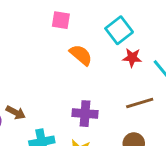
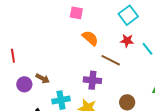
cyan square: (119, 30) -> (128, 15), moved
brown line: (140, 103) -> (111, 60), moved, turned 42

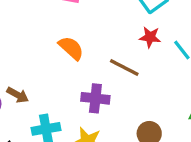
orange semicircle: (90, 38) -> (71, 48), moved

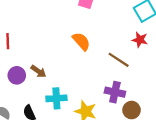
purple cross: (95, 98) -> (115, 92), moved

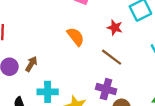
red star: (140, 40) -> (115, 27), moved
brown arrow: (38, 71) -> (31, 64), turned -98

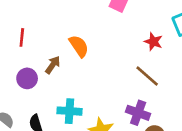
orange semicircle: (76, 37) -> (79, 46), moved
brown arrow: (31, 64) -> (53, 65), moved

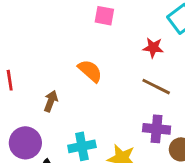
orange semicircle: (79, 46) -> (90, 71), moved
purple circle: (27, 78) -> (25, 143), moved, size x1.4

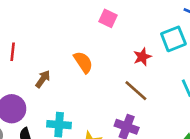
red star: (153, 48) -> (142, 57), turned 30

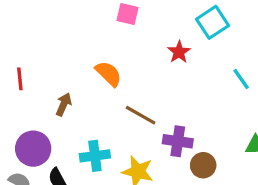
brown line: (136, 91) -> (141, 115), moved

